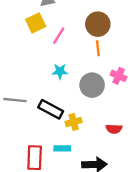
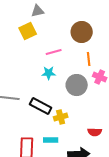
pink line: (59, 36) -> (54, 52), moved, turned 42
orange line: (98, 48) -> (89, 59), moved
red semicircle: (114, 129) -> (95, 132), moved

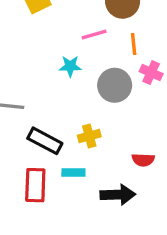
pink line: (54, 52) -> (94, 35), moved
black rectangle: (41, 106) -> (45, 141), moved

